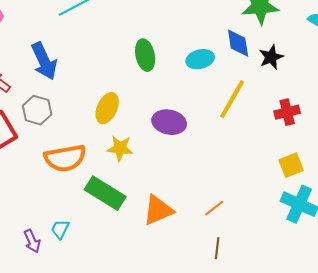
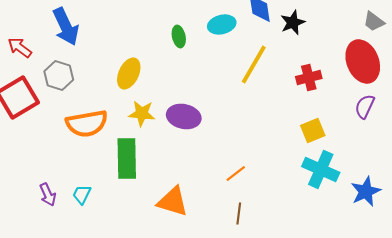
green ellipse: (145, 55) -> (179, 36), moved, size x0.7
purple ellipse: (169, 122) -> (184, 116), moved
green rectangle: (105, 193) -> (127, 158), turned 57
orange triangle: (158, 210) -> (173, 201), moved, turned 40
purple arrow: (32, 241) -> (48, 194), moved

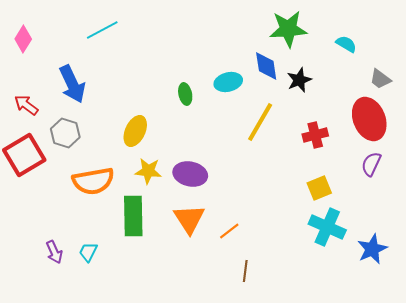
orange line: (236, 173) -> (229, 231), moved
orange triangle: (173, 201) -> (189, 219), moved, turned 40

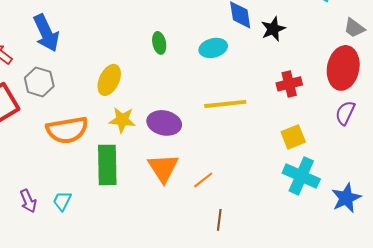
cyan ellipse: (228, 82) -> (213, 48), moved
red ellipse: (369, 119) -> (343, 68), turned 33
yellow line: (260, 122) -> (225, 104), moved, turned 54

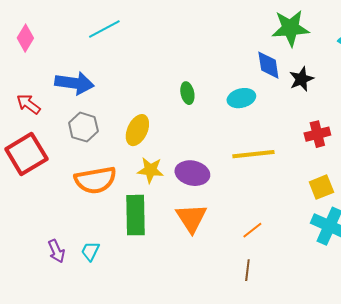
blue arrow: (46, 33) -> (74, 83), turned -57
gray hexagon: (39, 82) -> (83, 127), moved
orange line: (203, 180) -> (252, 230), moved

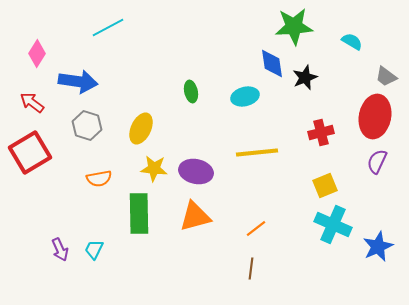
pink diamond: (25, 38) -> (37, 54), moved
orange semicircle: (95, 180) -> (99, 178), size x0.6
orange triangle: (191, 218) -> (195, 216), turned 48

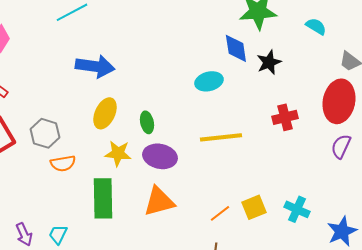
blue arrow: (78, 82) -> (95, 66), moved
green ellipse: (191, 92) -> (147, 122), moved
gray hexagon: (87, 126) -> (45, 133), moved
yellow square: (325, 186) -> (254, 207), moved
cyan cross: (333, 224) -> (297, 209), size x0.7

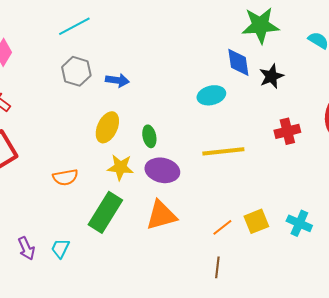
blue arrow: (95, 66) -> (117, 80), moved, size x0.6
gray hexagon: (45, 133) -> (76, 71), moved
green rectangle: (103, 198) -> (105, 212), turned 33

